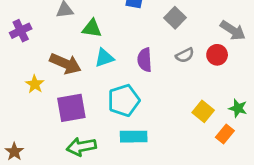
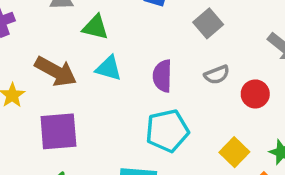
red circle: (217, 55) -> (255, 94), moved
cyan triangle: (104, 58) -> (109, 68), turned 30
cyan pentagon: (124, 100) -> (167, 131), moved

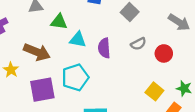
cyan triangle: (109, 68) -> (78, 40), moved
cyan pentagon: (167, 131) -> (75, 77), moved

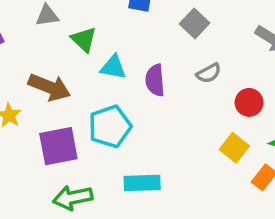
green triangle: (59, 22) -> (84, 39), turned 36
red circle: (164, 53) -> (249, 102), moved

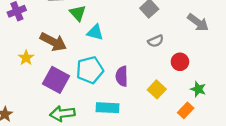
purple semicircle: (155, 80) -> (122, 76), moved
purple square: (58, 146) -> (56, 80), turned 35
yellow square: (234, 148) -> (157, 89), moved

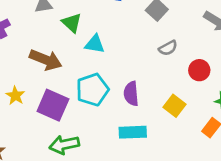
yellow star: (26, 58) -> (15, 96), moved
cyan rectangle: (108, 108) -> (133, 132), moved

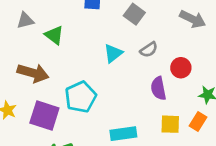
cyan triangle: (95, 44) -> (113, 53), moved, turned -42
purple semicircle: (131, 94) -> (158, 88), moved
yellow square: (174, 106) -> (170, 124), moved, turned -30

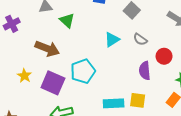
gray semicircle: (149, 50) -> (140, 39), turned 64
yellow square: (170, 124) -> (138, 100), moved

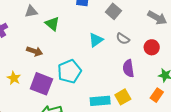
brown arrow: (47, 49) -> (35, 51), size x0.7
red circle: (164, 56) -> (152, 47), moved
yellow square: (138, 100) -> (123, 97), turned -35

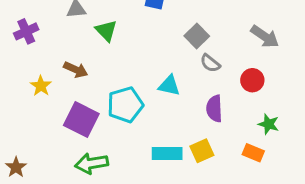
gray square: (113, 11) -> (197, 36), moved
cyan triangle: (96, 40) -> (169, 86), moved, turned 42
yellow star: (14, 78) -> (41, 86), moved
orange rectangle: (157, 95) -> (253, 153), turned 72

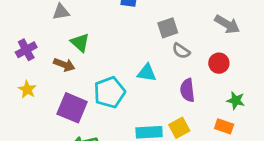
purple cross: (26, 31) -> (26, 50), moved
green triangle: (106, 31) -> (80, 42), moved
gray square: (197, 36) -> (168, 28), turned 30
yellow star: (41, 86) -> (27, 89), moved

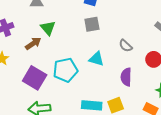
gray square: (168, 28) -> (92, 24), moved
brown arrow: (64, 65) -> (33, 43), turned -63

